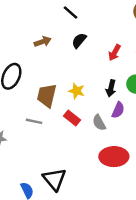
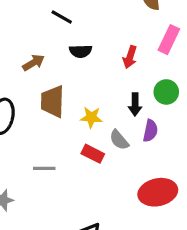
black semicircle: (79, 41) -> (81, 51), turned -119
brown trapezoid: (47, 96) -> (53, 101), moved
gray semicircle: (99, 123) -> (119, 140), moved

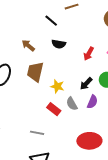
brown arrow: (33, 63) -> (28, 45), turned -120
black arrow: (135, 104) -> (86, 84), turned 32
gray line: (44, 168) -> (37, 133), moved

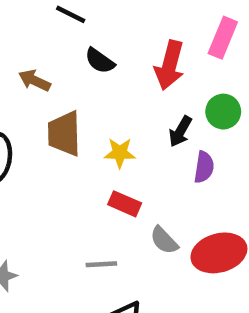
black semicircle: (59, 44) -> (100, 61), turned 40
red arrow: (89, 54) -> (170, 65), size x1.5
gray semicircle: (72, 104) -> (164, 240), moved

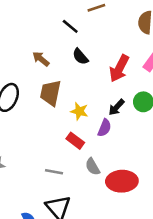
purple semicircle: (204, 167) -> (104, 128), moved

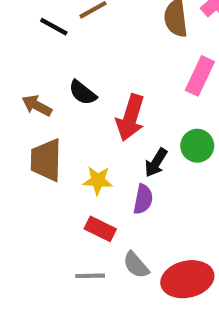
black line: (70, 26) -> (54, 27), moved
brown arrow: (41, 59) -> (37, 106), moved
red arrow: (119, 68) -> (130, 118), moved
gray line: (54, 172) -> (90, 276), moved

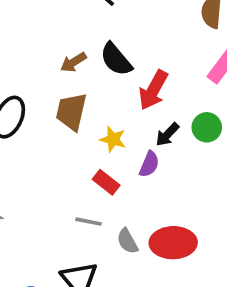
black semicircle: (83, 93) -> (116, 59), size x1.4
brown arrow: (37, 106) -> (73, 62), turned -72
gray semicircle: (136, 265) -> (127, 241), moved

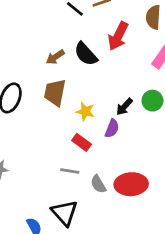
red arrow: (153, 90) -> (118, 36), moved

